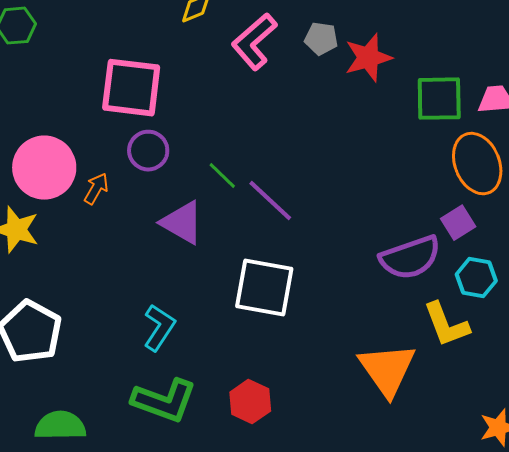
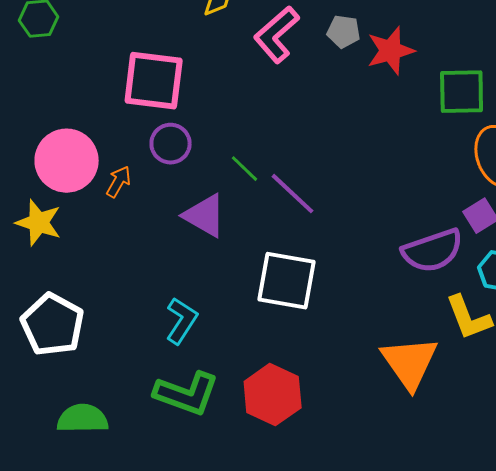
red hexagon: (250, 402) -> (273, 395), size x1.4

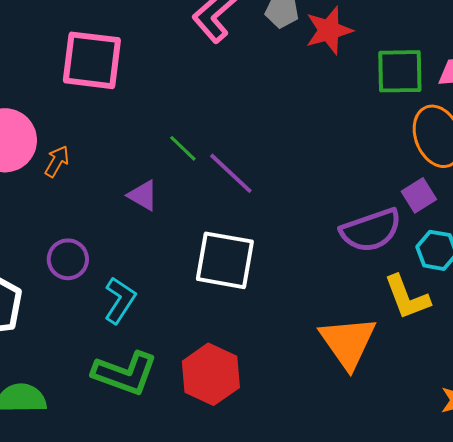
purple circle: (171, 144) -> (68, 259), moved
purple triangle: (205, 216) -> (143, 195), size x0.7

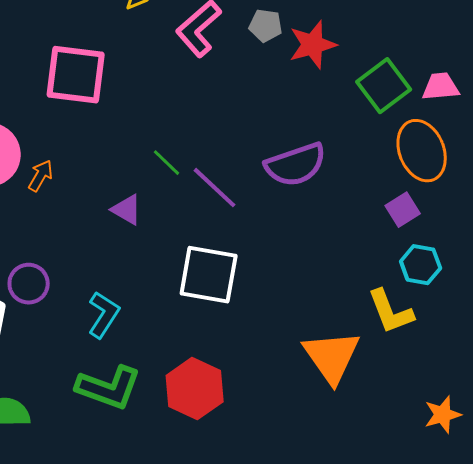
green square: (400, 71) -> (384, 86), turned -36
purple semicircle: (371, 230) -> (296, 165), moved
purple circle: (68, 259) -> (29, 284), moved

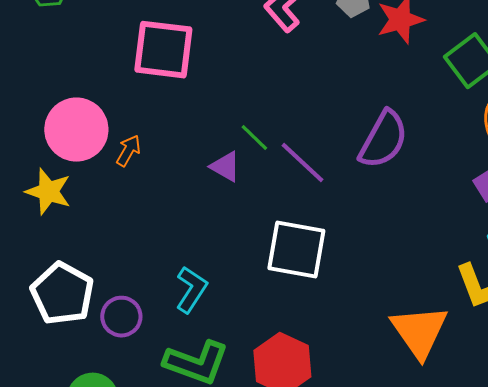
purple semicircle: (296, 165) -> (383, 140), turned -42
purple triangle: (127, 210) -> (225, 167), moved
purple circle: (29, 284) -> (121, 317), moved

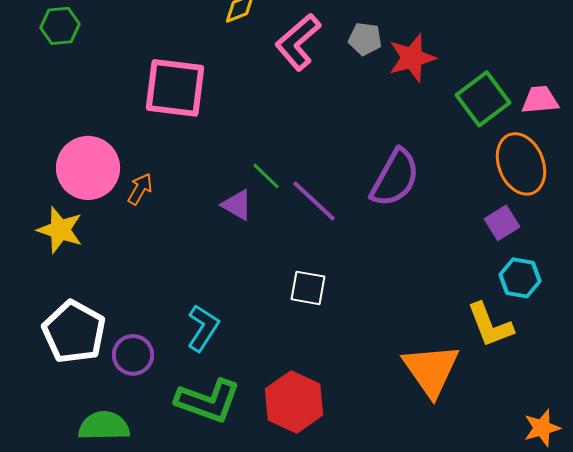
white square: (296, 250) -> (308, 288), size x0.6

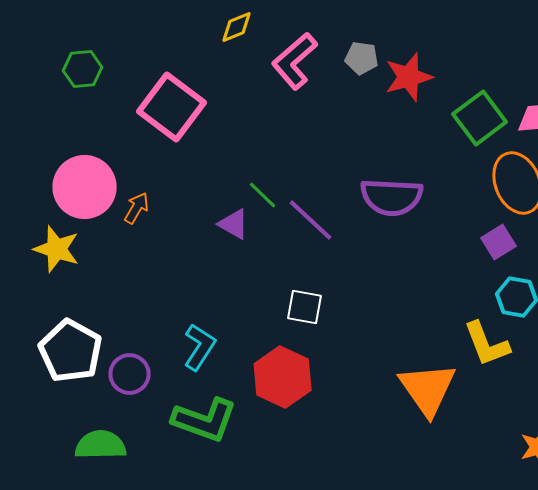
green hexagon: (60, 26) -> (83, 69), moved
pink square: (175, 88) -> (172, 107), turned 30
purple semicircle: (395, 178) -> (392, 197), turned 64
red hexagon: (294, 402) -> (283, 377), moved

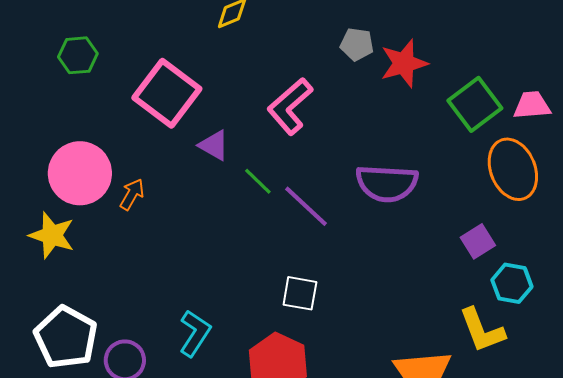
pink L-shape: (295, 61) -> (290, 106), moved
purple triangle: (234, 224) -> (214, 145), moved
purple square: (499, 242) -> (478, 241), moved

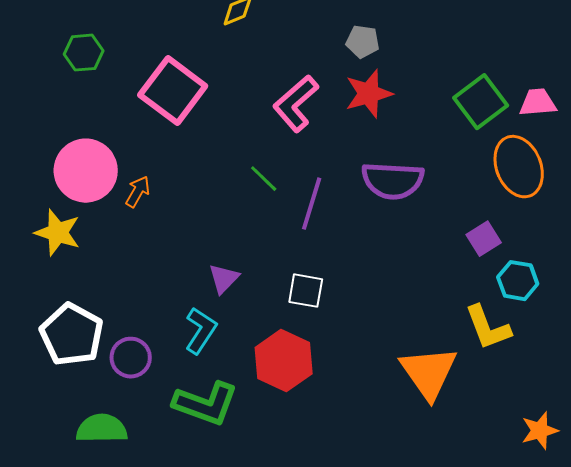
red star: (404, 63) -> (369, 94), moved
purple triangle: (214, 145) -> (224, 279), moved, turned 44
purple line: (306, 206) -> (312, 204), turned 64

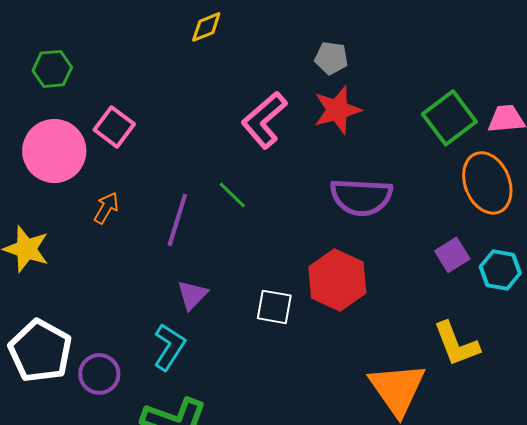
pink square: (173, 91) -> (114, 127), moved, size x0.6
pink circle: (86, 171) -> (54, 151), moved
purple line: (312, 204) -> (177, 220), moved
cyan hexagon: (518, 281) -> (500, 270), moved
red hexagon: (284, 361) -> (337, 280), moved

